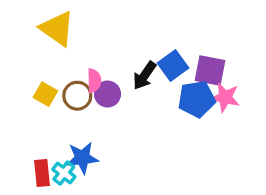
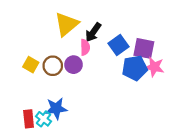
yellow triangle: (57, 28) -> (67, 24), moved, turned 45
black arrow: (144, 76) -> (93, 32), moved
pink semicircle: (94, 81) -> (85, 47), moved

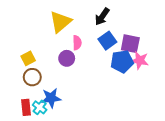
black arrow: (93, 32) -> (102, 17), moved
yellow square: (31, 65) -> (28, 58), turned 32
brown circle: (53, 66) -> (32, 77), moved

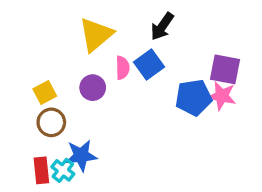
blue square: (107, 41) -> (149, 64), moved
purple square: (130, 44) -> (225, 69), moved
purple circle: (67, 58) -> (93, 88), moved

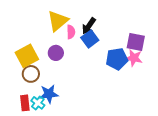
black arrow: (162, 26) -> (89, 26), moved
pink semicircle: (122, 68) -> (71, 32), moved
yellow square: (45, 93) -> (27, 56), size x1.6

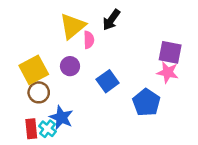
black arrow: (89, 26) -> (111, 20), moved
blue square: (90, 39) -> (108, 81), moved
blue pentagon: (117, 59) -> (146, 102), moved, turned -30
blue star: (49, 94) -> (61, 117), turned 30

